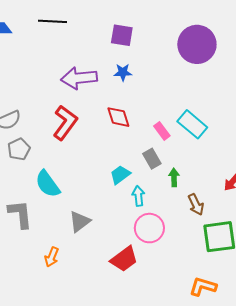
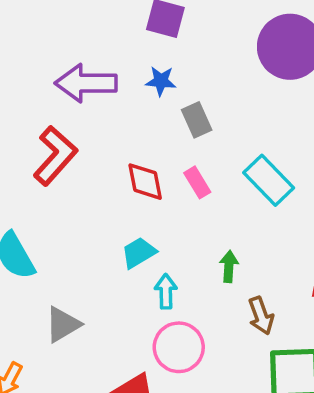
red diamond: (118, 117) -> (145, 182), moved
pink rectangle: (162, 131) -> (197, 182), moved
gray rectangle: (152, 159) -> (197, 120), moved

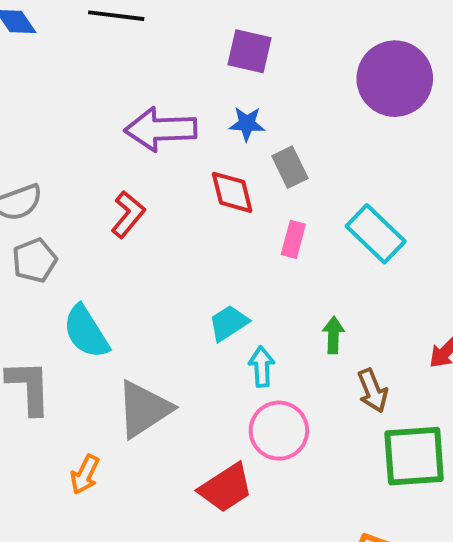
red L-shape: (55, 156) -> (128, 214), size x0.7
red diamond: (145, 182) -> (232, 192), moved
pink rectangle: (197, 182) -> (293, 239), turned 48
gray triangle: (63, 324) -> (144, 409), size x1.4

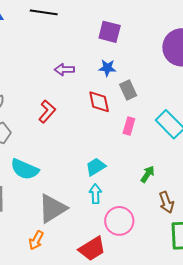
purple arrow: (161, 129) -> (64, 70), size x0.6
cyan semicircle: (86, 332) -> (25, 169), turned -36
green arrow: (333, 335) -> (148, 174), turned 30
cyan arrow: (262, 367) -> (95, 194), moved
orange arrow: (85, 474) -> (36, 240), moved

